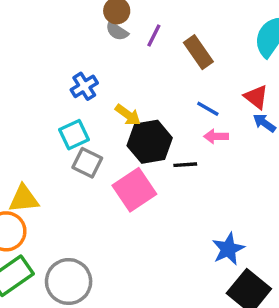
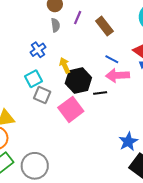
gray semicircle: (117, 31) -> (55, 25), moved, turned -128
yellow arrow: (128, 115) -> (65, 65), turned -147
pink arrow: (216, 136) -> (117, 75), size x1.6

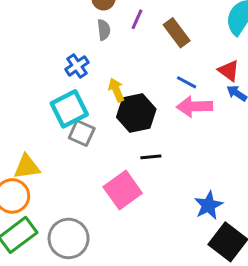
cyan square: (33, 79) -> (69, 109), size x1.4
black line: (100, 93) -> (151, 157), moved
pink square: (71, 109) -> (123, 190), moved

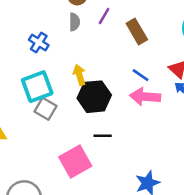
blue cross: (77, 66) -> (39, 43), moved, turned -30

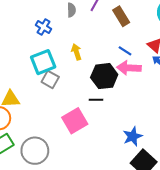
black hexagon: (94, 97) -> (104, 76), moved

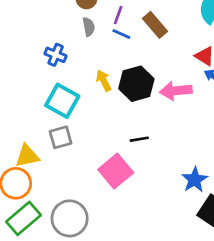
blue line: (125, 51) -> (121, 34), moved
cyan square: (43, 62) -> (62, 101), turned -30
black hexagon: (104, 76) -> (136, 84), moved
gray square: (50, 79) -> (61, 137), moved, turned -36

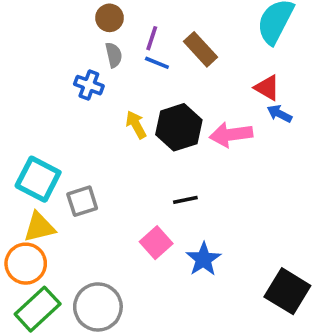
blue cross: (56, 55) -> (89, 85), moved
cyan square: (62, 101) -> (38, 179), moved
pink square: (116, 171) -> (156, 243), size x0.7
blue star: (195, 180) -> (203, 259), moved

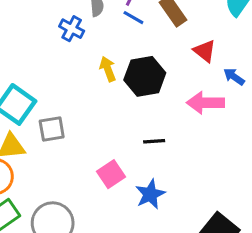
red triangle: (267, 88) -> (205, 51), moved
pink arrow: (231, 135) -> (205, 103), moved
black line: (185, 200) -> (154, 141), moved

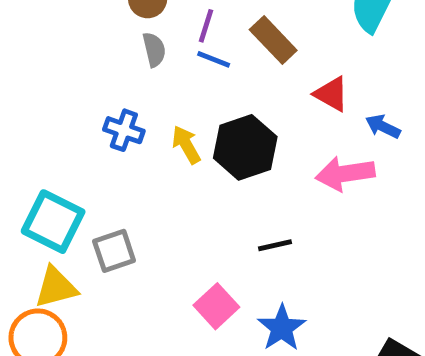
blue cross: (72, 29) -> (124, 130), moved

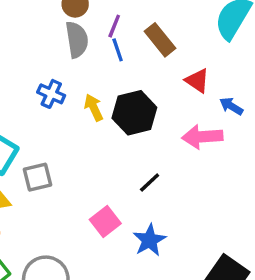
gray semicircle: (154, 50) -> (77, 40), size x1.5
blue line: (214, 59) -> (118, 50), turned 45
black line: (275, 245) -> (150, 182), turned -35

